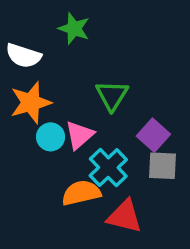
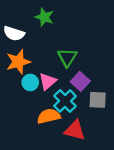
purple square: (153, 135) -> (80, 81), moved

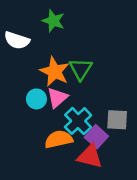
orange star: (18, 62) -> (55, 72), moved, turned -30
purple square: (80, 81) -> (96, 137), moved

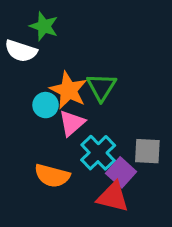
green star: (53, 21) -> (44, 26), moved
cyan circle: (36, 99) -> (46, 105), moved
orange semicircle: (59, 139) -> (52, 176), moved, turned -152

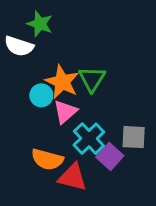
red triangle: (113, 197) -> (73, 177), moved

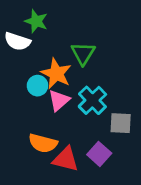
green triangle: (92, 79) -> (83, 53), moved
cyan cross: (89, 139) -> (92, 100), moved
purple square: (110, 156) -> (99, 154), moved

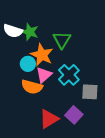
green star: (36, 21) -> (30, 32), moved
orange semicircle: (43, 143) -> (32, 87), moved
red triangle: (66, 159) -> (49, 119), turned -45

